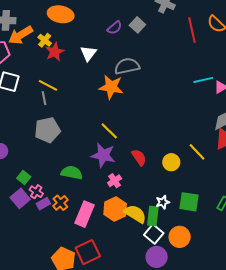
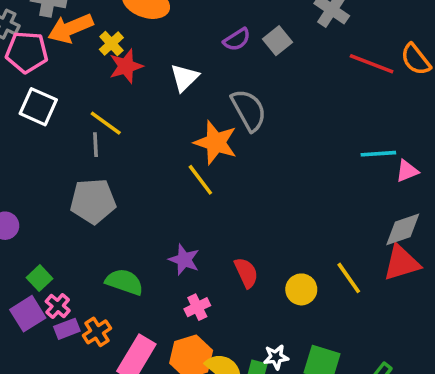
red line: (192, 30) -> (372, 64), turned -65
gray semicircle: (127, 66) -> (249, 110), turned 65
yellow line: (109, 131) -> (200, 180), moved
purple star: (103, 155) -> (184, 260), size x0.7

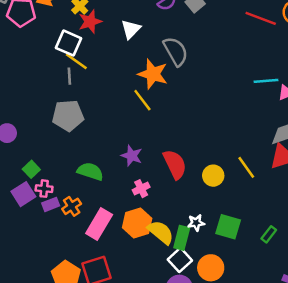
white square: (38, 107) -> (69, 43), moved
red semicircle: (246, 273) -> (175, 164), size x1.4
pink cross: (58, 306) -> (44, 189), turned -35

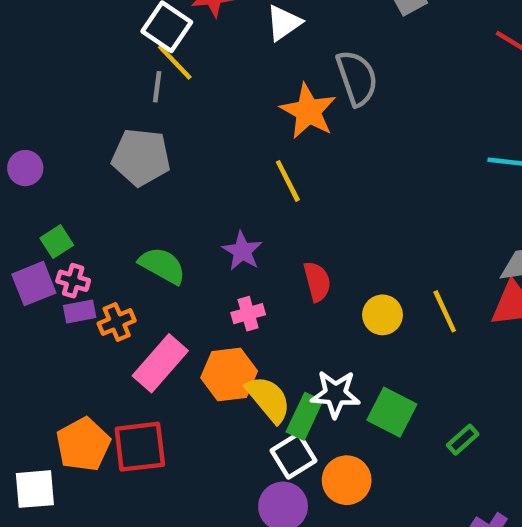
yellow line: (142, 100) -> (288, 181), moved
red semicircle: (175, 164) -> (317, 281), size x0.7
white star: (196, 223) -> (335, 394), size x1.5

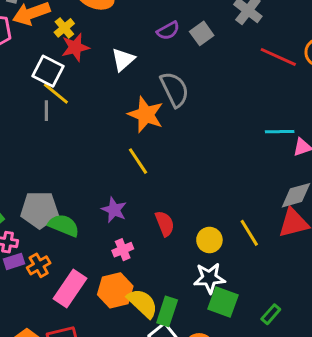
gray pentagon: (141, 157) -> (39, 210), moved
white star: (335, 394) -> (209, 278), moved

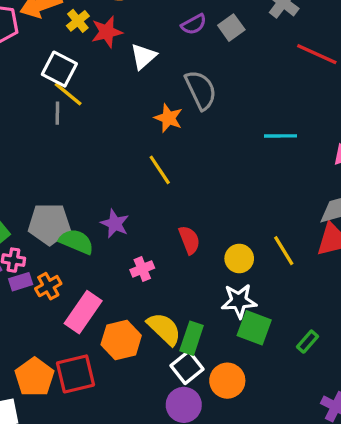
red star: (75, 47) -> (107, 32), moved
orange star: (146, 115) -> (168, 118), size x0.7
cyan line: (280, 132) -> (281, 136), moved
purple star: (114, 210) -> (115, 224), moved
orange hexagon: (115, 290) -> (121, 340), moved

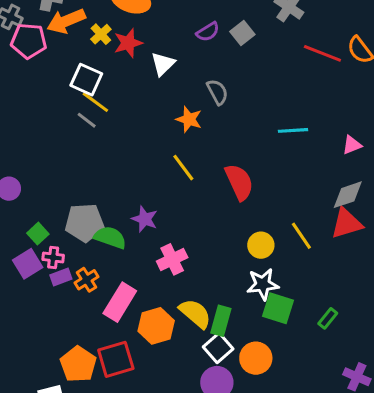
gray semicircle: (201, 90) -> (217, 92), size x0.7
gray line: (57, 113) -> (87, 120), turned -50
red semicircle: (189, 240) -> (239, 182), moved, size x1.4
pink cross: (142, 269) -> (172, 259), size x1.4

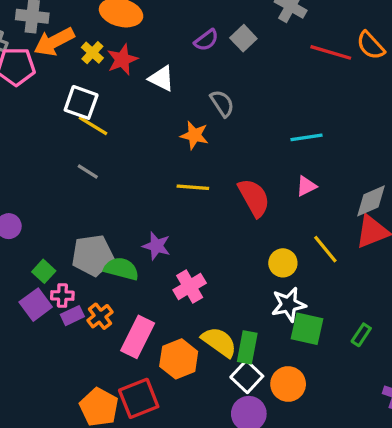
white triangle: (163, 64) -> (161, 78), turned -44
gray line: (87, 120) -> (88, 171), moved
pink triangle: (352, 145) -> (306, 186), moved
yellow line: (183, 168) -> (193, 187), turned -44

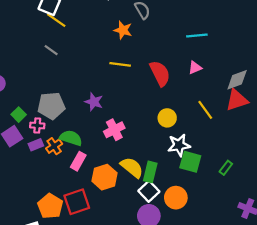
yellow circle: (283, 263) -> (167, 118), moved
green semicircle: (121, 269) -> (71, 138), moved
pink cross: (62, 296) -> (37, 125), moved
pink rectangle: (138, 337) -> (78, 161), size x0.7

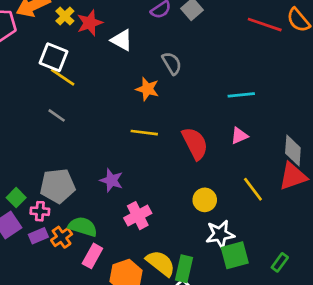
gray diamond: (237, 80) -> (293, 150), turned -65
green square: (190, 162) -> (235, 255), turned -30

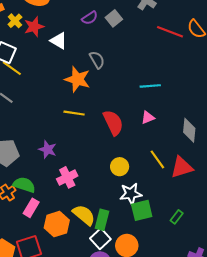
orange star: (147, 89) -> (77, 79), size x1.4
red triangle: (293, 176) -> (182, 167), moved

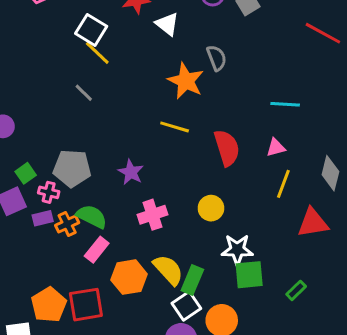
yellow line: (157, 159) -> (283, 184), moved, turned 48
yellow circle: (120, 167) -> (211, 208), moved

